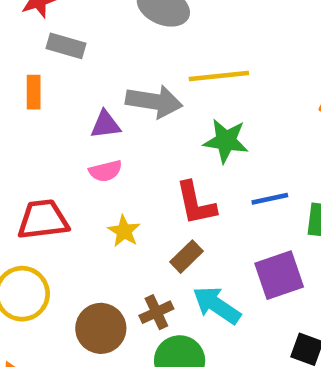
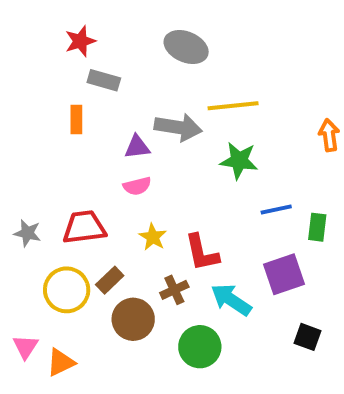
red L-shape: (196, 203) -> (202, 253), moved
brown rectangle: (187, 257) -> (110, 280), moved
brown cross: (156, 312) -> (174, 290), moved

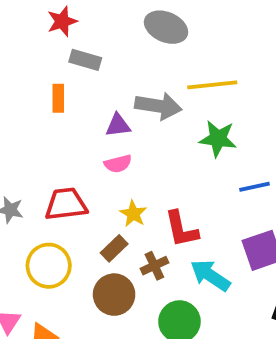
brown rectangle: (110, 280) -> (114, 248), moved

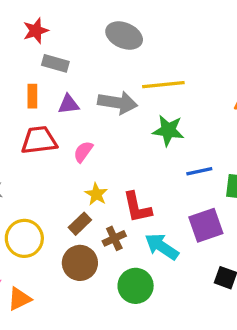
purple triangle: (118, 125) -> (68, 104), moved
pink semicircle: (118, 164) -> (83, 152), turned 140
red trapezoid: (66, 204) -> (39, 140), moved

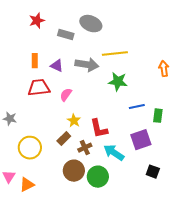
gray rectangle: (55, 63) -> (66, 35), moved
purple triangle: (68, 104) -> (57, 66), turned 32
brown circle: (80, 263) -> (74, 171), moved

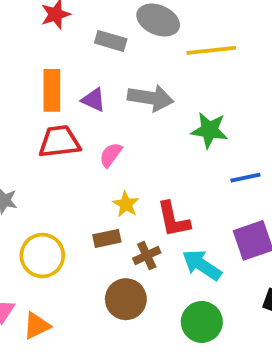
yellow line: (115, 54) -> (211, 50), moved
orange rectangle: (35, 61) -> (52, 90), size x1.5
brown rectangle: (64, 139) -> (107, 238), turned 32
green circle: (98, 177) -> (202, 322), moved

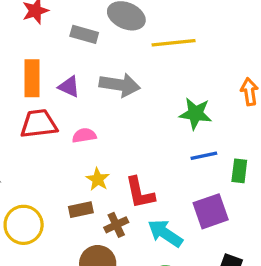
green star: (209, 130) -> (195, 114), moved
pink semicircle: (111, 155) -> (84, 135), turned 45

